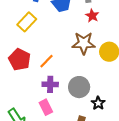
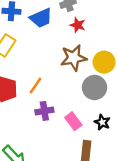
gray circle: (79, 87) -> (95, 87), moved
pink rectangle: (46, 107) -> (73, 121), moved

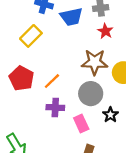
gray circle: (95, 87) -> (91, 94), moved
black star: (102, 122) -> (110, 115), moved

